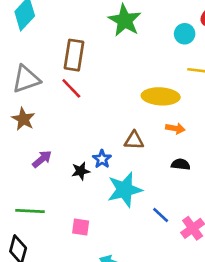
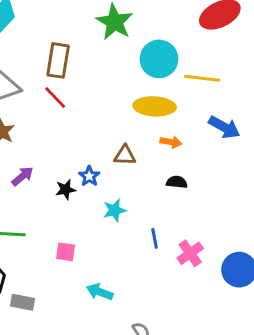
cyan circle: (185, 34) -> (159, 59), moved, size x1.6
cyan star: (125, 190) -> (114, 210), size x0.6
blue line: (161, 215) -> (155, 238), turned 36

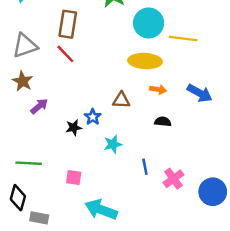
blue arrow: (224, 127) -> (200, 93), moved
purple arrow: (23, 176) -> (39, 106), moved
cyan arrow: (100, 292) -> (101, 210), size x1.5

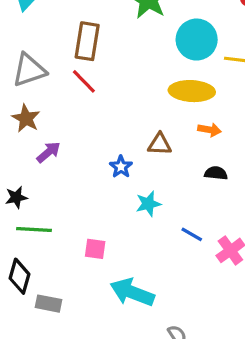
black star: (74, 128) -> (16, 197), moved
blue line: (145, 167) -> (192, 234), turned -49

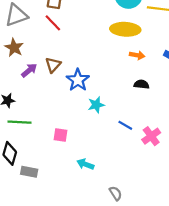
brown triangle: (160, 144) -> (53, 65), moved, turned -49
blue star: (121, 167) -> (78, 80), size x1.5
cyan arrow: (132, 292) -> (85, 164), size x0.6

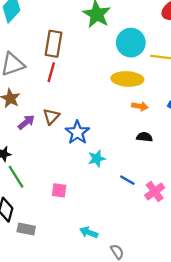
red line: (53, 23) -> (51, 72), turned 60
green line: (19, 122) -> (16, 177), turned 55
cyan arrow: (85, 164) -> (89, 232), moved

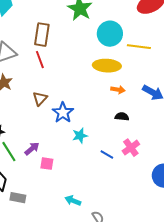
red line: (51, 72) -> (40, 60), turned -36
purple arrow: (26, 122) -> (32, 149), moved
pink cross: (155, 191) -> (131, 148), moved

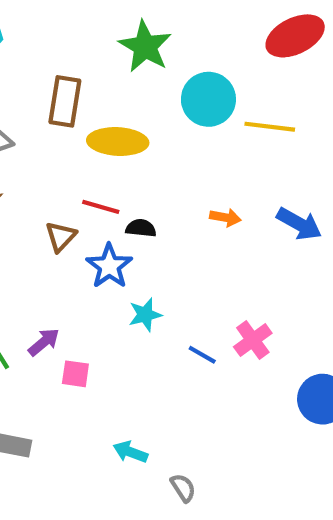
red line: (40, 60) -> (101, 207), moved, turned -54
yellow ellipse: (107, 66) -> (118, 141), moved
black semicircle: (122, 117) -> (141, 228), moved

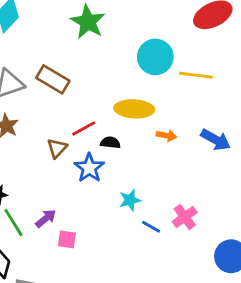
green star: (145, 46) -> (88, 22), moved
brown rectangle: (65, 101) -> (53, 79), moved, turned -68
yellow ellipse: (118, 141) -> (134, 109), moved
red line: (101, 207) -> (84, 129), turned -45
cyan star: (145, 315) -> (130, 200), moved

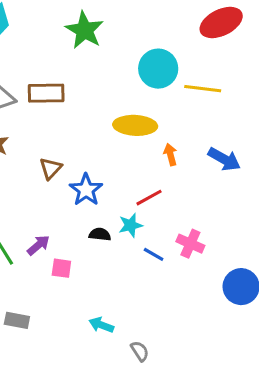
brown rectangle: (53, 79) -> (46, 93), turned -32
red line: (84, 129) -> (149, 198), moved
orange arrow: (166, 136) -> (170, 155), turned -114
black semicircle: (110, 143) -> (100, 234), moved
pink cross: (185, 217) -> (190, 244), turned -30

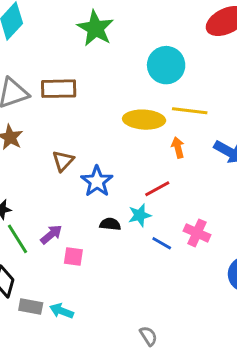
yellow line: (203, 89) -> (190, 111), moved
cyan arrow: (101, 325) -> (62, 311), moved

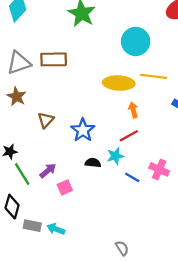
orange arrow: (178, 148) -> (133, 110), moved
brown triangle: (63, 161) -> (46, 120), moved
pink square: (73, 256) -> (65, 187), turned -32

